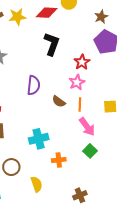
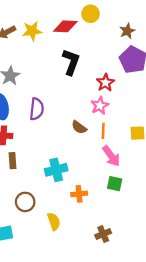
purple semicircle: (34, 85) -> (37, 109), moved
green square: (90, 151) -> (115, 184), turned -32

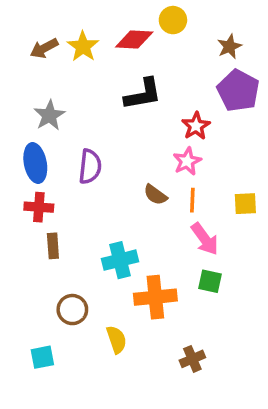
yellow star: (32, 31) -> (83, 47), turned -30
black L-shape: (71, 62) -> (143, 94), turned 60
orange cross: (79, 194) -> (155, 297), size x1.6

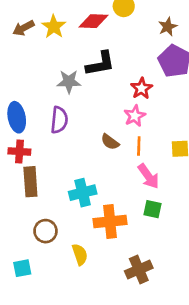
gray star: (49, 115) -> (69, 82), moved, turned 30
brown rectangle: (53, 246) -> (30, 182), size x1.5
brown cross: (192, 359) -> (139, 270), size x1.4

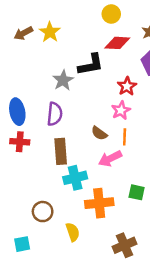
red diamond: (94, 21) -> (117, 43), moved
gray star: (69, 82) -> (63, 80), turned -30
pink arrow: (148, 176) -> (110, 159), moved, turned 100
brown rectangle: (30, 182) -> (61, 151), moved

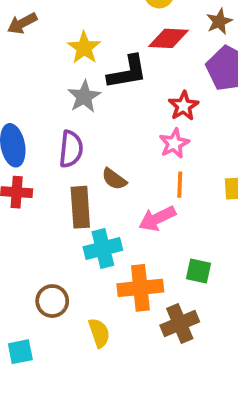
yellow star: (50, 32) -> (84, 48), moved
brown semicircle: (99, 133) -> (114, 179), moved
brown cross: (125, 245) -> (180, 324), moved

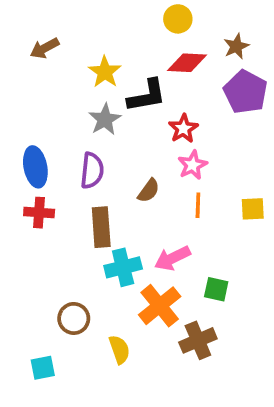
red star: (184, 106) -> (183, 129), moved
brown semicircle: (114, 179) -> (149, 191), moved, turned -90
pink arrow: (157, 218) -> (172, 258), moved
orange cross: (140, 288) -> (160, 306), turned -33

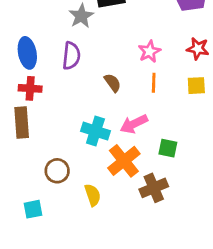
red star: (183, 129) -> (198, 49), moved, turned -30
brown semicircle: (149, 191) -> (113, 83), moved, turned -72
brown rectangle: (101, 227) -> (22, 123), moved
cyan cross: (123, 267) -> (95, 131), turned 32

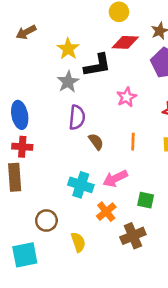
pink star: (149, 51) -> (127, 97), moved
purple semicircle: (71, 56) -> (77, 117), moved
orange cross: (124, 161) -> (106, 212), size x0.7
cyan square: (33, 209) -> (25, 255), size x1.5

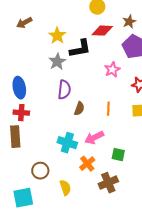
pink star: (127, 97) -> (112, 70), moved
brown semicircle: (96, 142) -> (79, 109), turned 56

